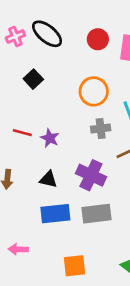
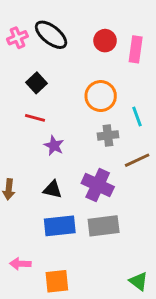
red line: (22, 133) -> (35, 118), moved
orange square: (75, 266) -> (57, 281), moved

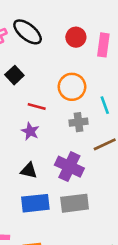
red line: (35, 118) -> (37, 106), moved

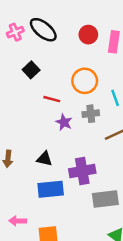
purple star: (30, 131) -> (64, 122), moved
purple cross: (69, 167) -> (82, 171), moved, turned -35
gray rectangle: (75, 203) -> (105, 199), moved

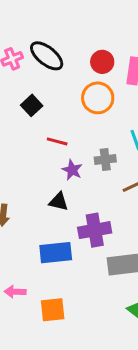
orange circle: (85, 81) -> (98, 98), moved
black triangle: (44, 159) -> (59, 202), moved

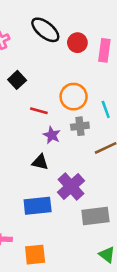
black ellipse: (47, 56) -> (45, 30), moved
orange circle: (98, 98) -> (74, 97), moved
purple cross: (95, 230) -> (71, 187), turned -32

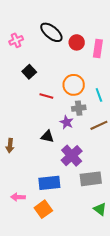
purple star: (52, 135) -> (67, 122), moved
blue rectangle: (38, 206) -> (49, 183), moved
orange square: (35, 255) -> (43, 209), turned -30

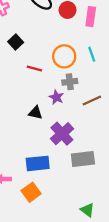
cyan line: (99, 95) -> (92, 54), moved
green triangle: (100, 209) -> (87, 210), moved

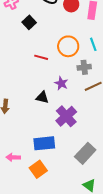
black square: (16, 42) -> (29, 22), moved
gray cross: (70, 82) -> (84, 67), moved
gray rectangle: (83, 159) -> (85, 153), moved, turned -40

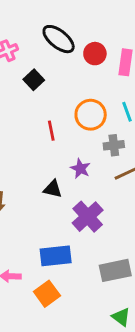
red line: (41, 57) -> (51, 131), turned 64
gray rectangle: (85, 153) -> (115, 270), turned 35

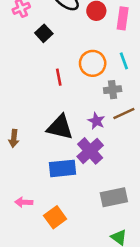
purple star: (80, 169) -> (96, 121), moved
black triangle: (53, 189) -> (60, 127), size x1.6
blue rectangle: (56, 256) -> (63, 168), moved

